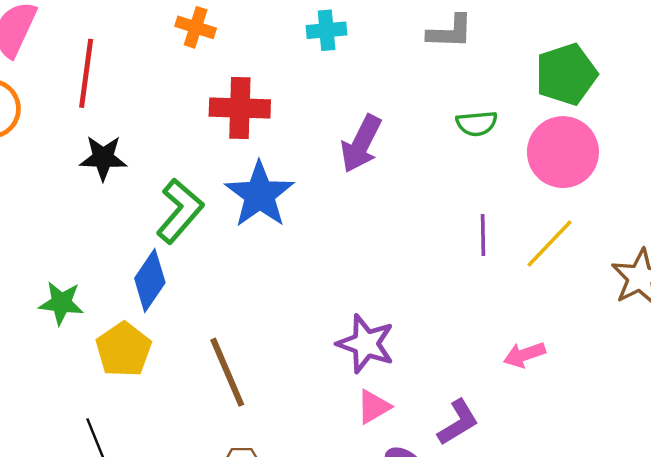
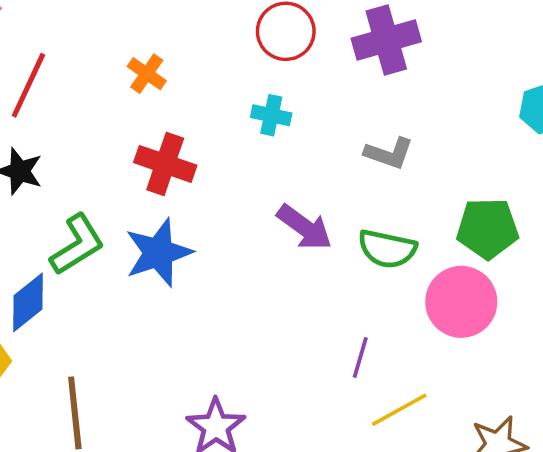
green semicircle: (477, 123) -> (387, 249), size x1.4
purple arrow: (361, 144) -> (304, 227), moved, turned -98
yellow line: (550, 243) -> (399, 410), moved

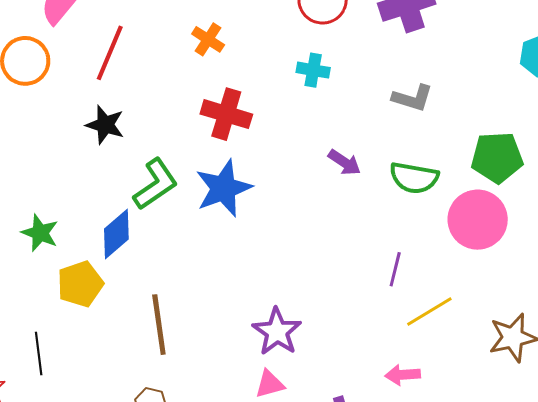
purple arrow: (304, 227) -> (344, 162), size x0.7

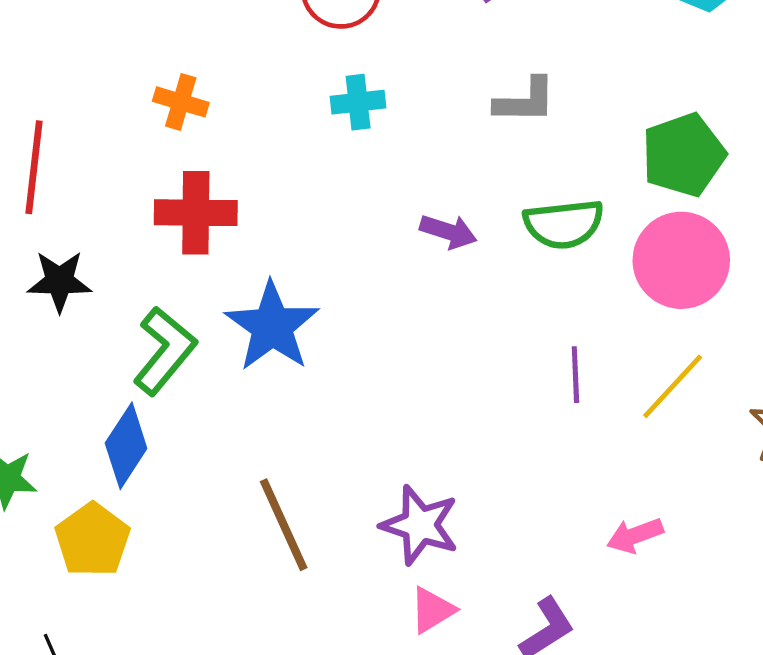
red cross: (226, 114) -> (196, 213), moved
yellow line: (429, 312) -> (673, 386), moved
brown line: (159, 325) -> (284, 525), moved

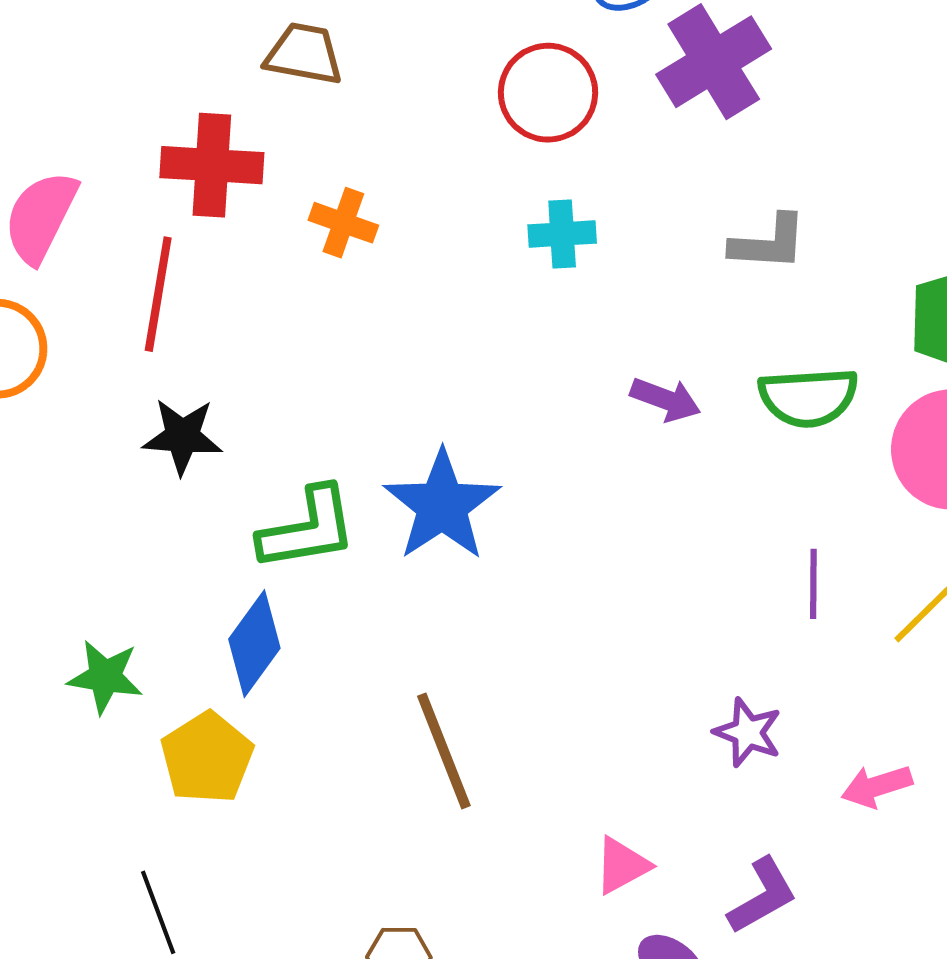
red cross: (196, 213) -> (212, 165), moved
green L-shape: (165, 351) -> (308, 529), turned 38
purple star: (420, 525) -> (748, 732), moved, size x0.7

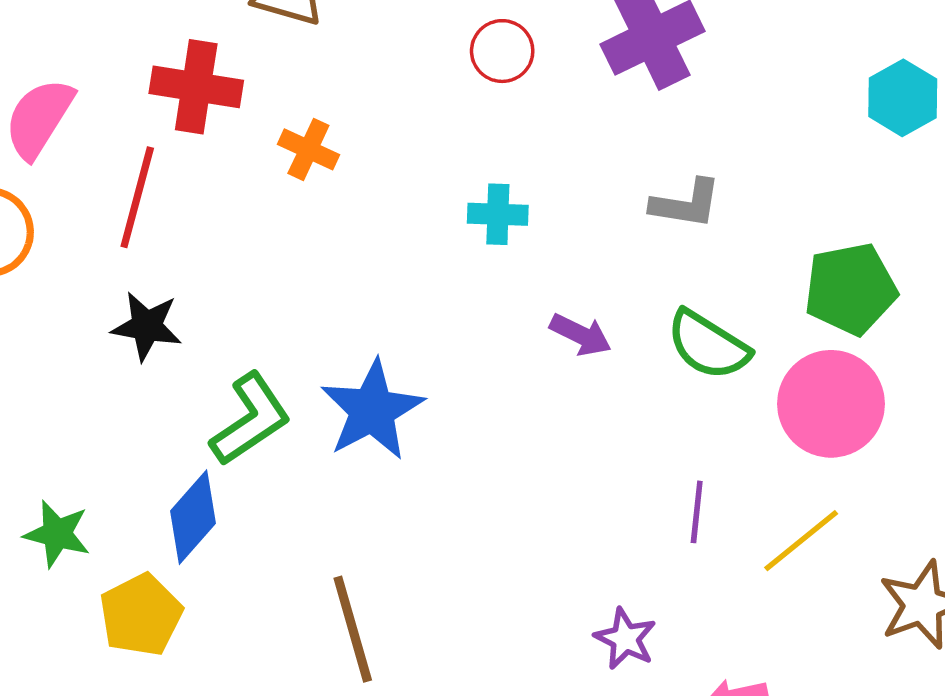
red circle: (548, 93) -> (502, 51), size x0.7
cyan cross: (562, 234) -> (498, 214), moved
green semicircle: (808, 397) -> (708, 345), turned 30
green L-shape: (308, 529) -> (250, 419), turned -30

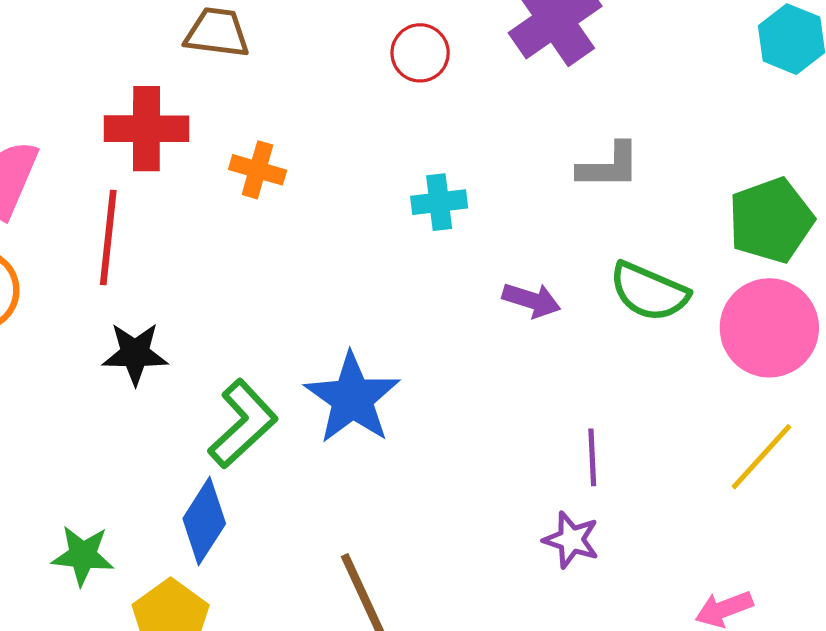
purple line: (697, 512) -> (592, 457), moved
purple star: (625, 639) -> (571, 540), moved

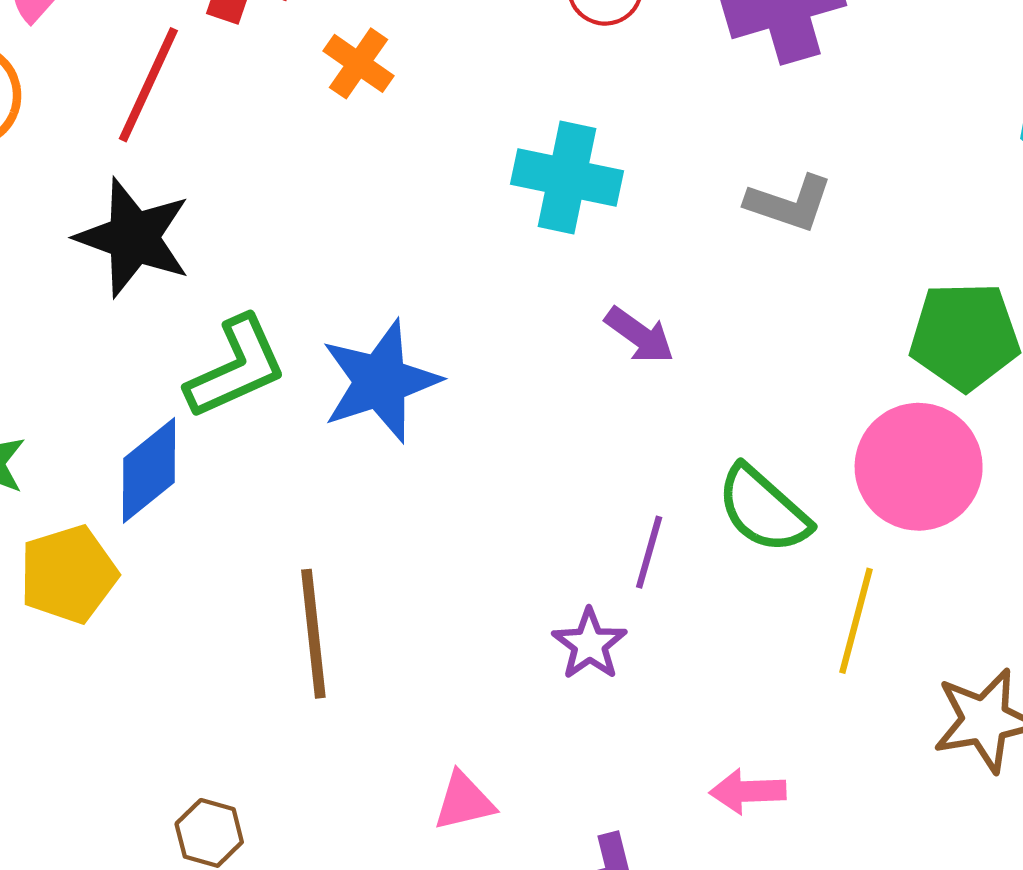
cyan cross: (439, 202) -> (567, 178), size x1.5
green semicircle: (649, 292) -> (763, 509), moved
black star: (135, 354) -> (133, 237), size x1.4
yellow line: (761, 457) -> (856, 621), turned -46

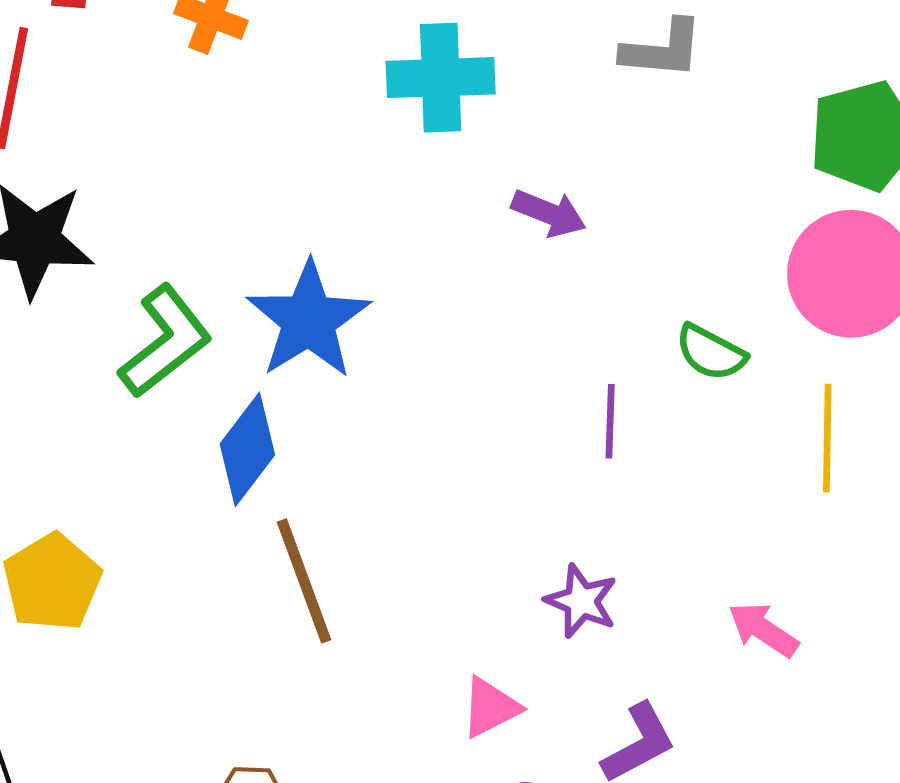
blue diamond: (149, 470) -> (247, 449), moved
green semicircle: (763, 509) -> (711, 352), size x0.7
purple star: (590, 644) -> (581, 601), moved
pink arrow: (748, 791) -> (763, 630), turned 50

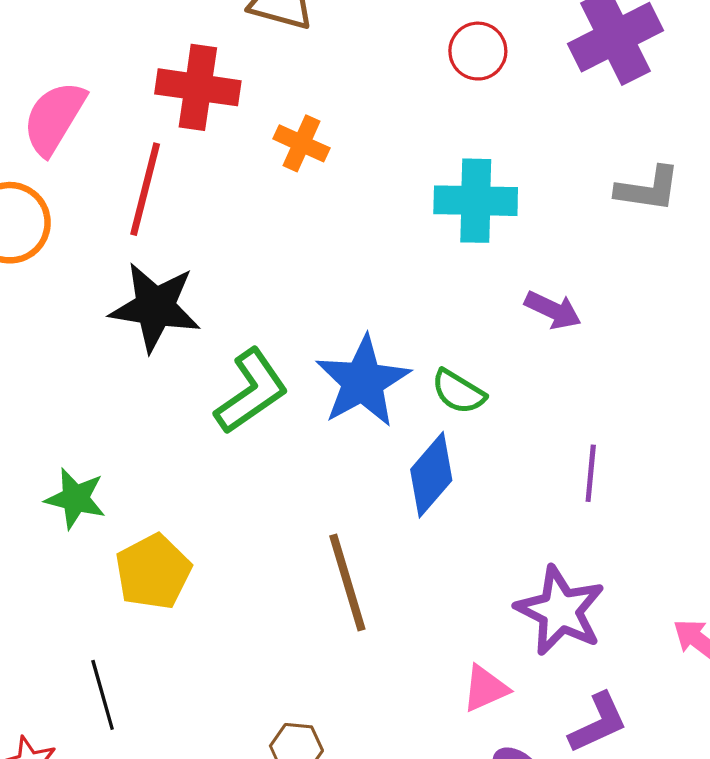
green semicircle: (711, 352) -> (458, 392), moved
blue diamond: (247, 449) -> (431, 475), moved
purple star: (581, 601) -> (560, 611), size x1.6

